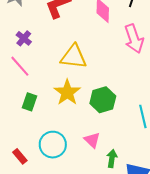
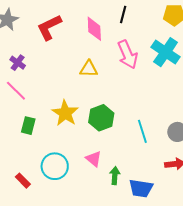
yellow triangle: (74, 57) -> (89, 69), moved, size x0.7

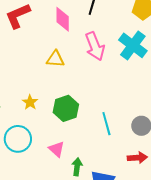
yellow star: (65, 113) -> (30, 102), size x0.6
cyan circle: (55, 166) -> (18, 139), moved

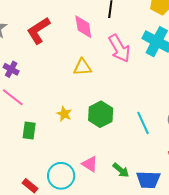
cyan circle: (18, 139) -> (61, 176), moved
pink triangle: (57, 149) -> (90, 164), moved
green arrow: (77, 167) -> (121, 170), turned 132

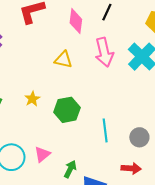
pink triangle: (90, 164) -> (42, 154), turned 30
green arrow: (121, 170) -> (70, 169), turned -120

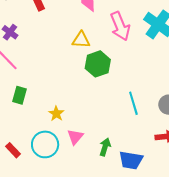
yellow star: (32, 99) -> (56, 114), moved
green hexagon: (67, 110) -> (98, 64), moved

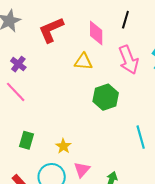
yellow triangle: (81, 40) -> (83, 62), moved
green rectangle: (19, 95) -> (26, 140), moved

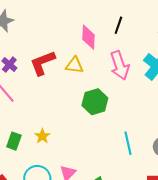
red L-shape: (51, 30) -> (43, 63), moved
yellow star: (63, 146) -> (42, 136), moved

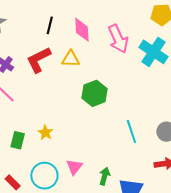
black line: (118, 25) -> (50, 25), moved
pink arrow: (120, 65) -> (118, 39), moved

